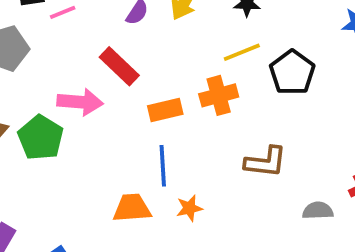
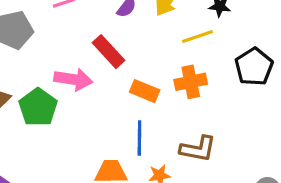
yellow line: (242, 52) -> (197, 36), moved
orange rectangle: (165, 110) -> (145, 91), turned 32
brown L-shape: (266, 162) -> (198, 149), moved

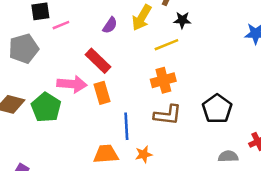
black pentagon: (254, 67) -> (217, 109), moved
orange rectangle: (145, 91) -> (102, 93), moved, turned 55
brown L-shape: (198, 149) -> (168, 115), moved

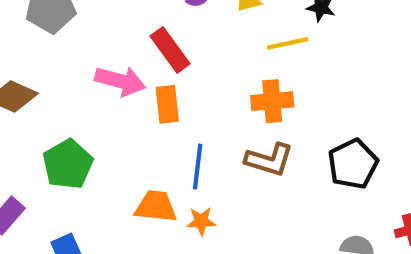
green pentagon: (46, 107) -> (68, 164), moved
orange star: (144, 154) -> (201, 221), moved

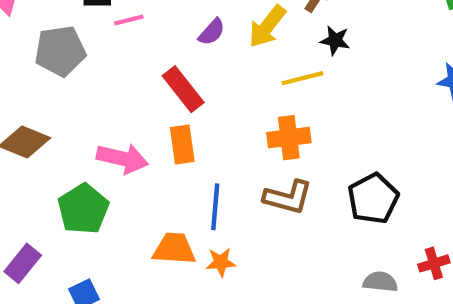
pink arrow: (120, 81) -> (122, 158), moved

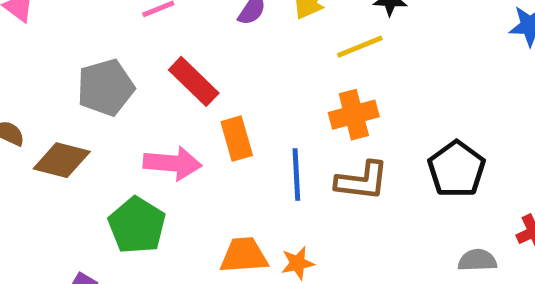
gray pentagon: (60, 51) -> (106, 87), moved
red rectangle: (183, 89) -> (194, 81), moved
blue line: (215, 207) -> (296, 174), moved

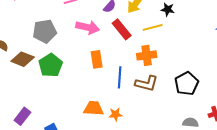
red rectangle: (194, 81) -> (122, 29), moved
pink arrow: (172, 163) -> (88, 27), moved
green pentagon: (137, 225) -> (51, 65), moved

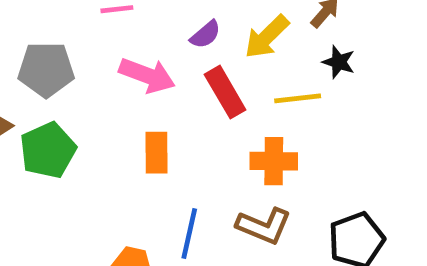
blue line: (120, 77) -> (189, 233), moved

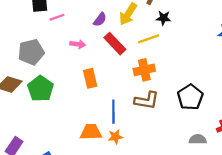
pink arrow: (147, 75) -> (78, 44), size x0.6

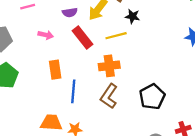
purple semicircle: (100, 19) -> (70, 12), turned 40
brown L-shape: (147, 100) -> (109, 96), turned 110
blue line: (113, 112) -> (73, 91), moved

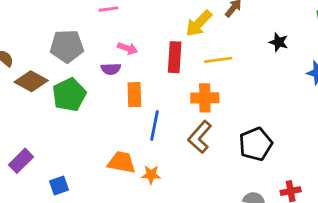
purple semicircle: (70, 12) -> (111, 69), moved
black star: (132, 16) -> (279, 42), moved
red rectangle: (82, 37) -> (175, 57), turned 35

